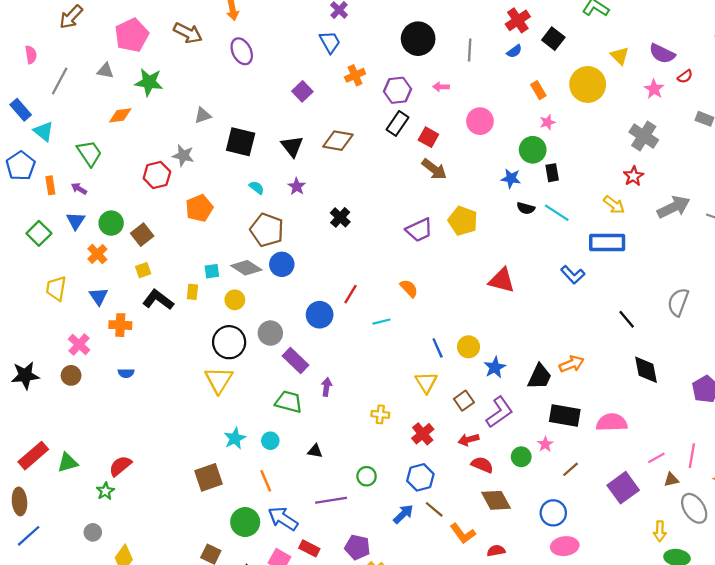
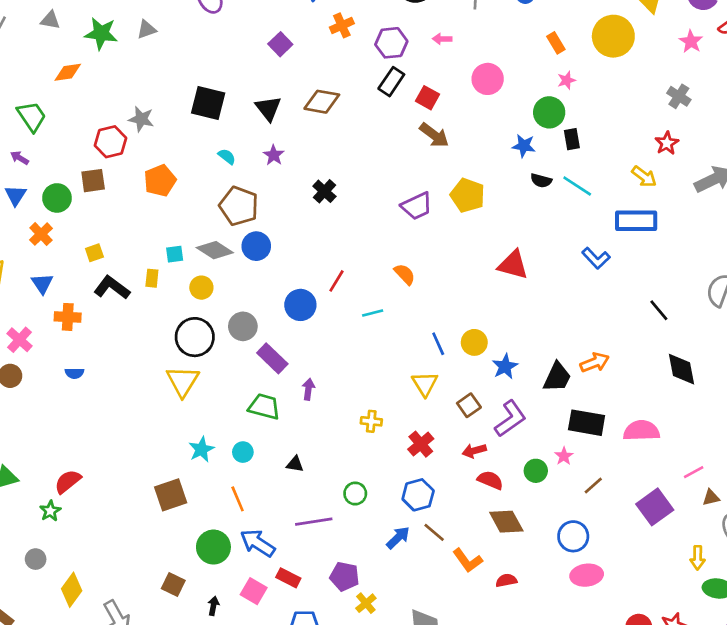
gray triangle: (203, 115) -> (147, 29), moved
gray cross: (644, 136) -> (679, 96), size x0.7
brown square: (142, 235) -> (93, 181), moved, turned 30

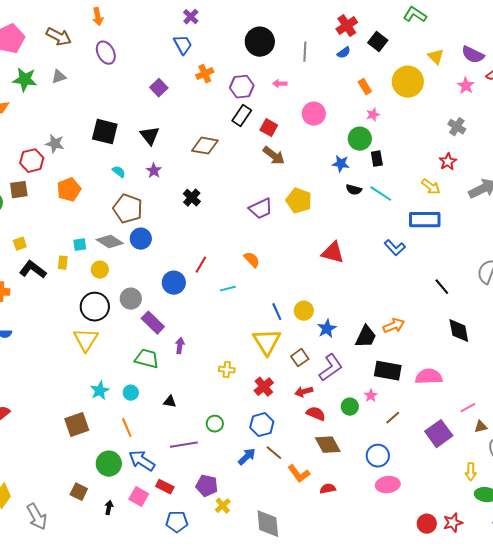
brown diamond: (322, 102) -> (205, 146), moved
yellow triangle: (425, 384) -> (267, 342), size x1.4

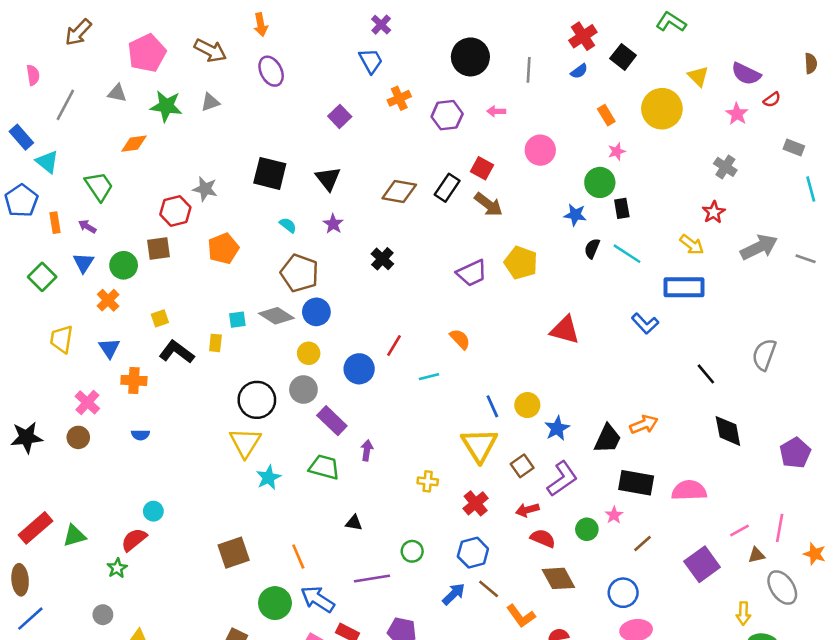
black rectangle: (242, 116) -> (447, 188), moved
black semicircle: (354, 190) -> (592, 248), turned 98
yellow circle: (100, 270) -> (309, 353), moved
cyan star: (100, 391) -> (269, 478), moved
cyan circle: (131, 393) -> (153, 511), moved

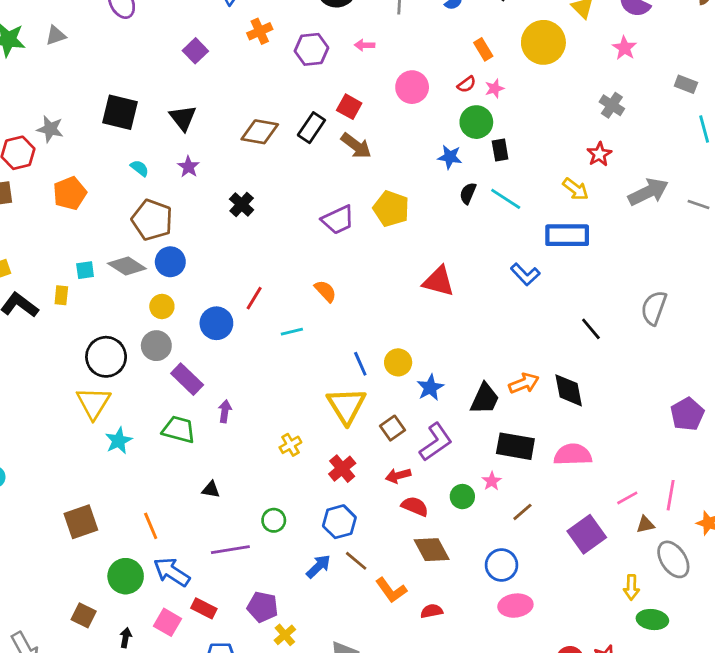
red semicircle: (772, 100) -> (467, 84), moved
black diamond: (728, 431) -> (569, 390), moved
yellow cross: (428, 481) -> (290, 445), turned -36

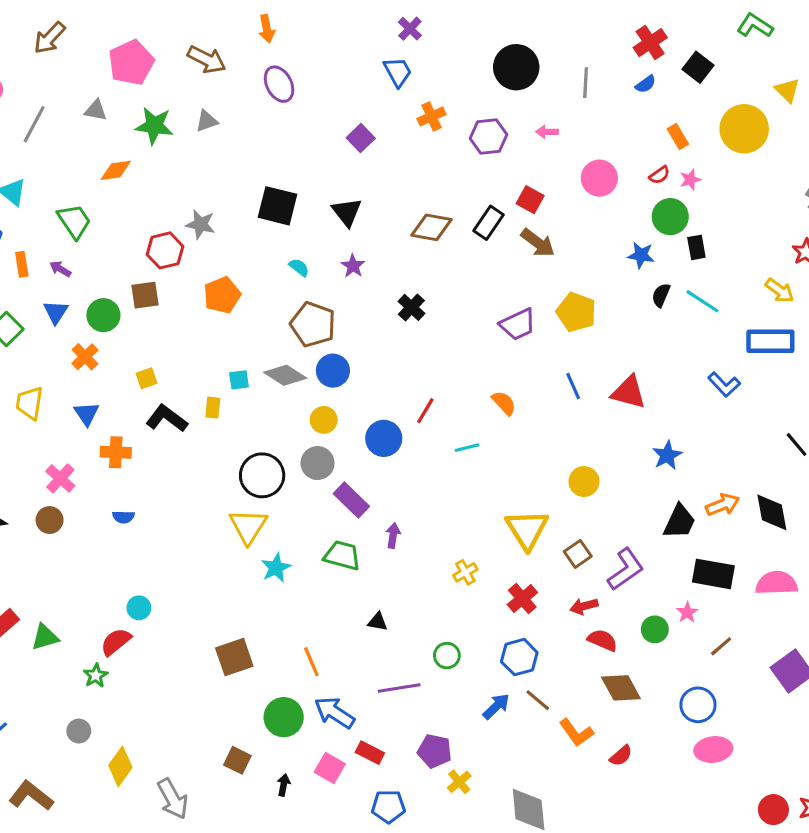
blue line: (360, 364) -> (573, 386), moved
blue star: (430, 388) -> (667, 455), moved
red semicircle: (432, 611) -> (621, 756), turned 150

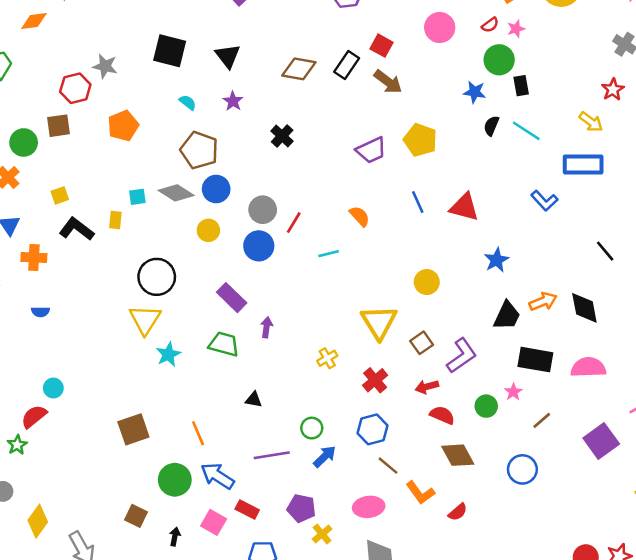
gray circle: (318, 463) -> (263, 210), moved
blue arrow: (496, 706) -> (325, 456), moved
pink ellipse: (713, 750) -> (369, 507), moved

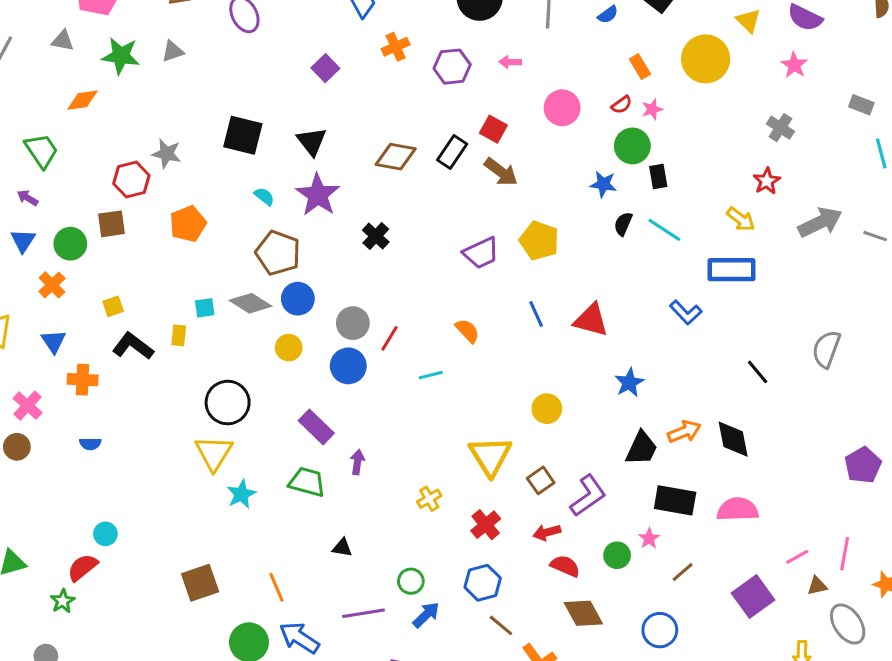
purple star: (233, 101) -> (318, 195), size x1.8

